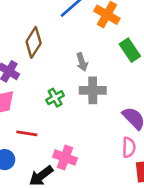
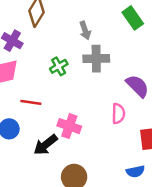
pink semicircle: (129, 147) -> (118, 114), moved

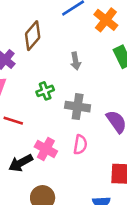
gray cross: (96, 59) -> (78, 107), moved
pink semicircle: (118, 114) -> (80, 145), moved

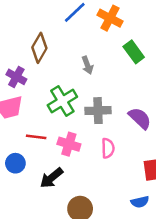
green cross: (45, 91) -> (62, 101), size x1.6
pink cross: (46, 149) -> (69, 144), moved

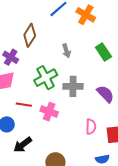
green rectangle: (134, 52) -> (103, 52), moved
pink semicircle: (108, 148) -> (91, 127), moved
black arrow: (51, 178) -> (23, 145), moved

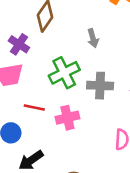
pink cross: (49, 112) -> (67, 118), turned -36

